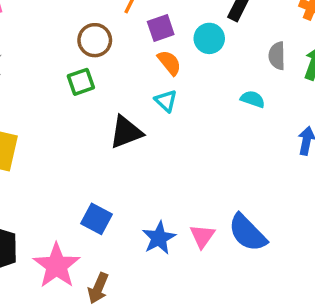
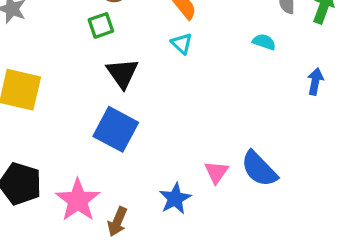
black triangle: (126, 132) -> (122, 73), moved, turned -44
blue square: (96, 219) -> (116, 129), moved, size x1.5
blue star: (159, 238) -> (175, 199), moved

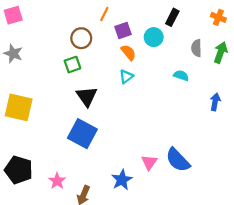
cyan triangle: (182, 44) -> (126, 77), turned 40
pink star: (78, 200) -> (57, 181), size x0.6

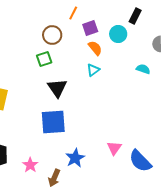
blue square: (82, 134) -> (53, 122), turned -32
blue semicircle: (178, 160) -> (140, 161), moved
blue star: (122, 180) -> (75, 158), moved

